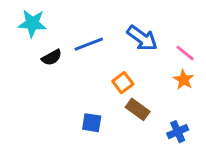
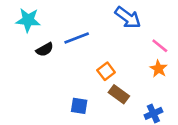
blue arrow: (142, 38) -> (128, 18), moved

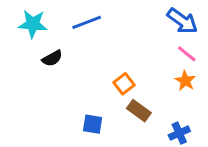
blue arrow: (128, 18) -> (182, 21), moved
blue line: (77, 38) -> (87, 22), moved

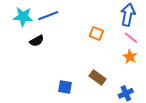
blue arrow: (182, 21) -> (128, 15), turned -115
blue line: (87, 22) -> (48, 16), moved
orange square: (124, 84) -> (96, 34), moved, turned -32

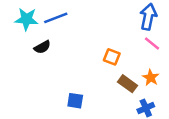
orange square: (96, 34) -> (112, 57), moved
orange star: (130, 57) -> (151, 78), moved
brown rectangle: (97, 78) -> (128, 84), moved

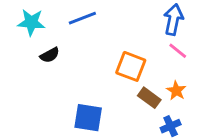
blue line: (56, 18) -> (82, 18), moved
orange square: (112, 57) -> (131, 66), size x1.5
blue square: (75, 101) -> (88, 118), size x1.5

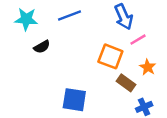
blue arrow: (173, 20) -> (124, 17), moved, turned 145
pink line: (178, 51) -> (138, 40), moved, turned -70
orange star: (176, 91) -> (148, 67), moved

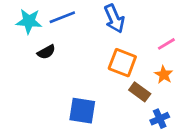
blue line: (69, 16) -> (62, 17), moved
blue arrow: (124, 17) -> (114, 19), moved
pink line: (138, 40) -> (166, 44), moved

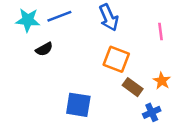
pink line: (166, 44) -> (161, 31), moved, turned -66
orange star: (164, 75) -> (162, 81), moved

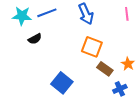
pink line: (161, 31) -> (127, 14), moved
blue square: (78, 105) -> (62, 83), turned 30

